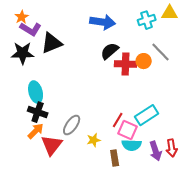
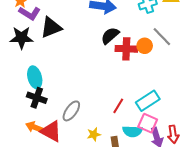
pink square: (128, 130) -> (148, 123), moved
orange arrow: (36, 131) -> (35, 127), moved, turned -114
yellow star: (94, 140) -> (94, 134), moved
red triangle: (52, 145) -> (51, 131), turned -40

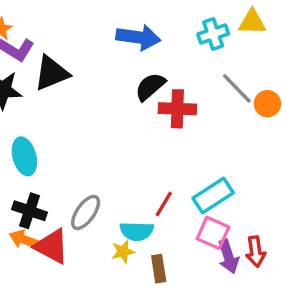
orange circle: (145, 46) -> (267, 104), moved
black cross: (37, 98) -> (29, 211), moved
cyan semicircle: (132, 131) -> (137, 231), moved

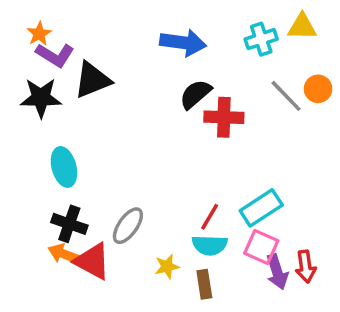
orange circle: (267, 104) -> (318, 89), moved
cyan semicircle: (137, 231) -> (210, 245), moved

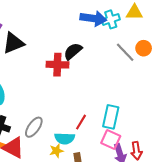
blue arrow: (183, 43) -> (93, 18), moved
red cross: (224, 117) -> (57, 65), moved
cyan rectangle: (261, 208) -> (111, 117), turned -45
cyan semicircle: (210, 245) -> (65, 138), moved

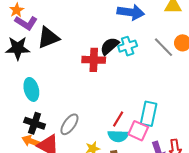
cyan cross: (111, 19) -> (128, 46), moved
cyan semicircle: (65, 138) -> (118, 136), moved
pink square: (111, 139) -> (138, 131), moved

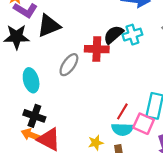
gray ellipse: (69, 124) -> (69, 65), moved

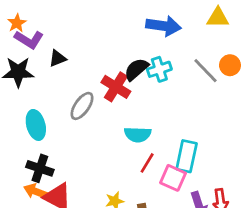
black triangle: (49, 26) -> (58, 58), size x0.6
red cross: (97, 49) -> (116, 87), turned 30
cyan semicircle: (122, 129) -> (138, 134), moved

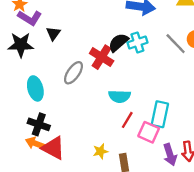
black triangle: (58, 58) -> (53, 34), turned -32

